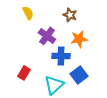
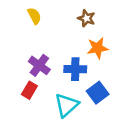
purple cross: (47, 36) -> (39, 65), moved

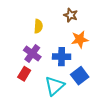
yellow semicircle: (34, 16) -> (38, 26), moved, turned 32

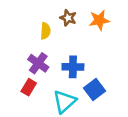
brown star: (71, 15) -> (68, 18), moved
orange star: (80, 39) -> (99, 20), moved

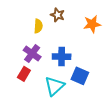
orange star: (99, 20) -> (92, 24), moved
blue square: (94, 90) -> (80, 76), turned -30

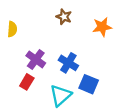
yellow semicircle: (38, 26) -> (12, 29), moved
blue cross: (62, 57) -> (68, 63), turned 30

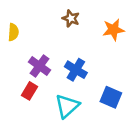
blue square: (89, 84) -> (111, 97), moved

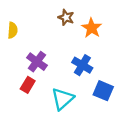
orange star: (113, 30) -> (92, 28), moved, turned -30
blue cross: (76, 70) -> (82, 65), moved

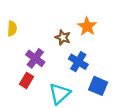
brown star: (66, 17) -> (63, 37), moved

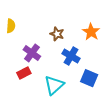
orange star: (87, 26) -> (91, 32), moved
red rectangle: (26, 80) -> (24, 73), turned 32

